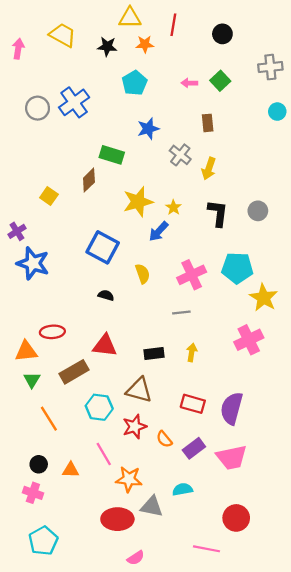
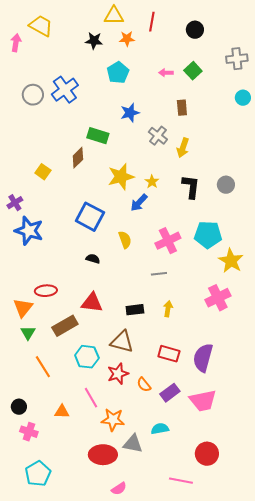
yellow trapezoid: (63, 35) -> (41, 26), moved
orange triangle: (26, 351) -> (23, 308), turned -45
black circle: (39, 464) -> (19, 407), moved

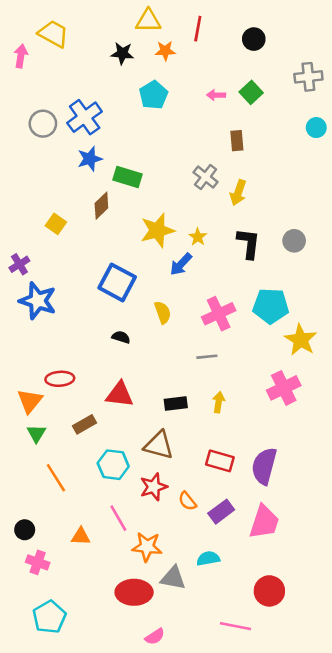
blue star: (130, 113) -> (90, 159), moved
brown rectangle: (65, 326) -> (85, 424), size x0.7
pink trapezoid: (203, 401) -> (264, 522), turned -60

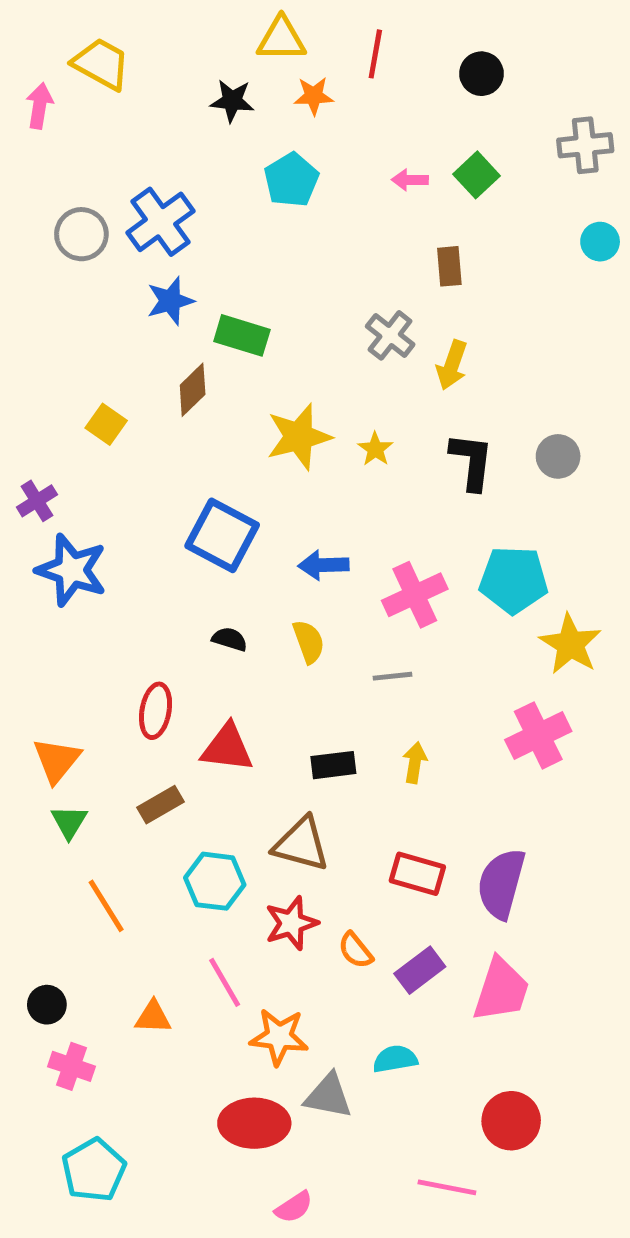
blue arrow: (181, 264) -> (323, 565), moved, turned 45
yellow semicircle: (163, 312) -> (309, 642), moved
red ellipse: (60, 379) -> (156, 711), moved, turned -76

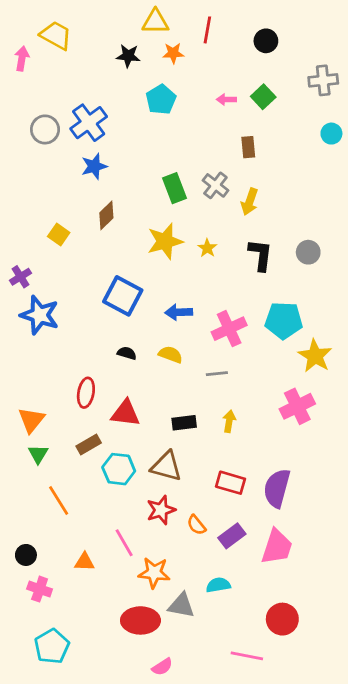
green rectangle: (242, 335) -> (175, 188), moved, turned 52
yellow semicircle: (309, 642) -> (170, 355), turned -50
cyan hexagon: (215, 881) -> (119, 469), moved

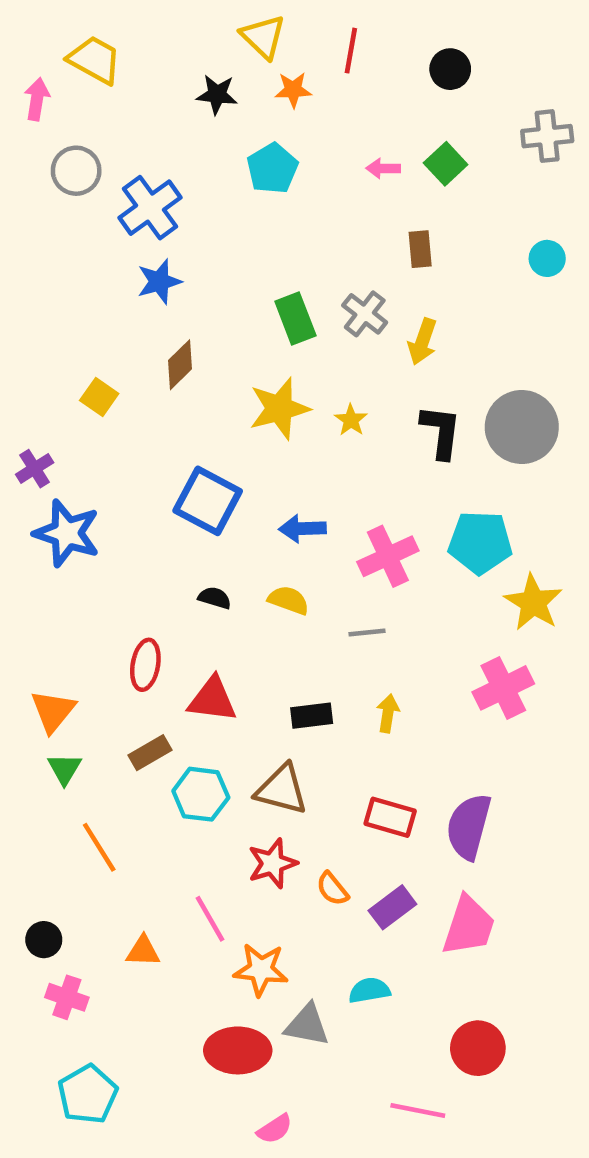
yellow triangle: (155, 22) -> (263, 37), turned 44
gray circle: (45, 129) -> (76, 171), moved
cyan circle: (331, 134) -> (547, 258), moved
gray circle: (308, 252) -> (522, 427), size x1.8

